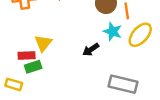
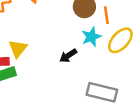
cyan star: (113, 32) -> (91, 37), turned 30

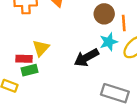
black arrow: (68, 56) -> (86, 58), size x1.5

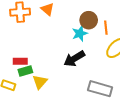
cyan star: (109, 42) -> (80, 33), moved
yellow triangle: (41, 48) -> (40, 82), moved

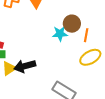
black arrow: (74, 59) -> (25, 66), moved

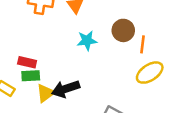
cyan star: (60, 34) -> (87, 41), moved

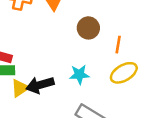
brown circle: (123, 30) -> (88, 28), moved
cyan star: (87, 41) -> (79, 75), moved

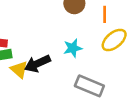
yellow triangle: (20, 88) -> (19, 70), turned -36

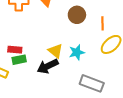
yellow triangle: (19, 70) -> (55, 51), moved

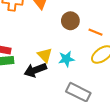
orange line: (102, 23) -> (96, 32), turned -72

